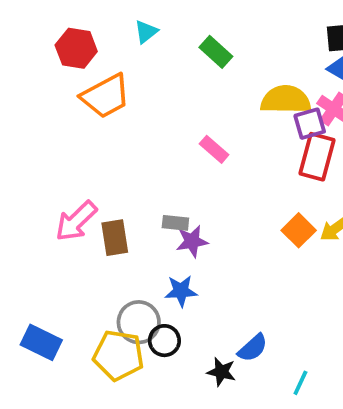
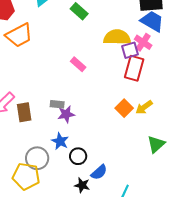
blue star: (181, 291) -> (60, 141), turned 30
black circle: (164, 341) -> (78, 156), moved

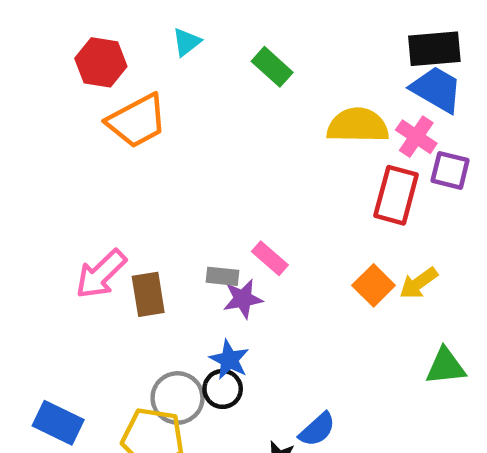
purple square: (130, 50) -> (450, 170), moved, turned 30
pink rectangle: (78, 64) -> (270, 258), moved
green triangle: (156, 144) -> (446, 366), turned 36
black circle: (78, 156) -> (223, 389), moved

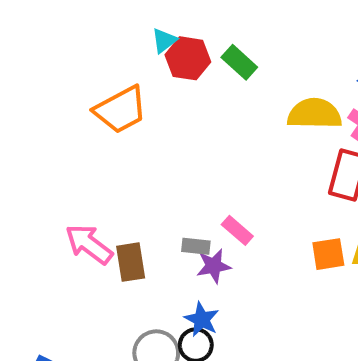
red hexagon: (101, 62) -> (188, 58), moved
pink arrow: (101, 274) -> (89, 244), turned 81
orange square: (374, 285) -> (328, 254), turned 36

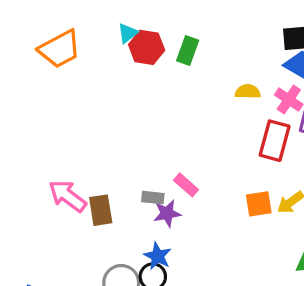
green rectangle: (239, 62) -> (188, 51), turned 68
orange trapezoid: (121, 110) -> (60, 49), moved
yellow semicircle: (314, 114) -> (248, 92), size x0.6

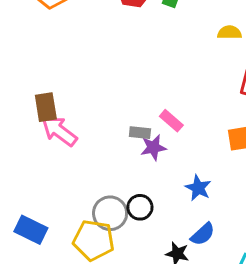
brown rectangle: (101, 210) -> (46, 107), moved
blue star: (158, 256) -> (198, 188), moved

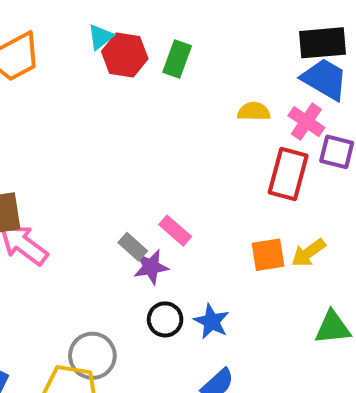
gray rectangle: (140, 133) -> (133, 247), turned 36
black circle: (140, 207) -> (165, 319), moved

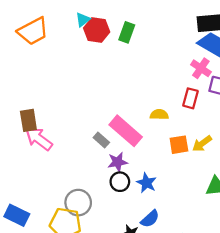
yellow semicircle: (254, 111) -> (159, 115), moved
red rectangle: (288, 174) -> (190, 98), size x0.7
pink rectangle: (175, 231) -> (126, 131), size x1.8
purple star: (151, 267) -> (118, 162), moved

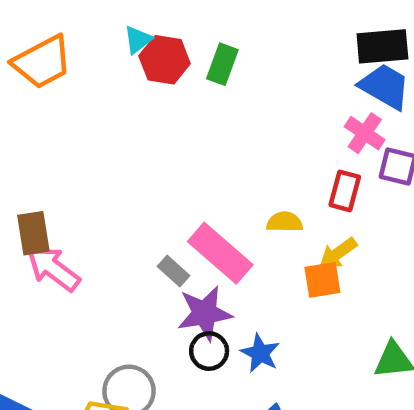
yellow arrow: (202, 144) -> (338, 253), moved
purple star: (118, 162) -> (205, 313), size x1.4

